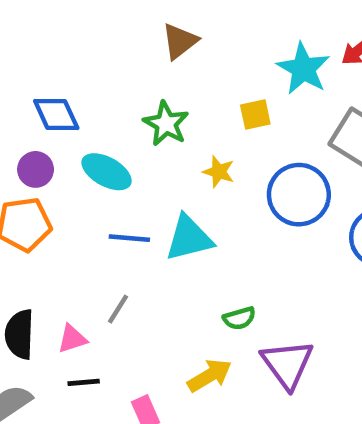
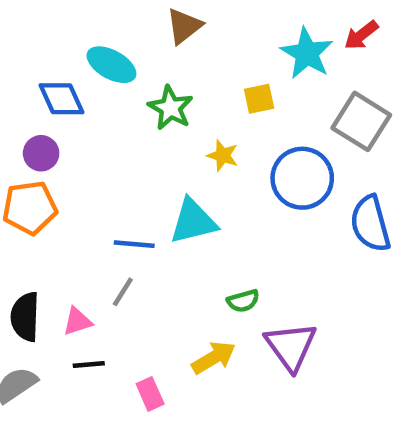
cyan ellipse: (107, 172) -> (111, 65), moved
blue line: (129, 238) -> (134, 244), moved

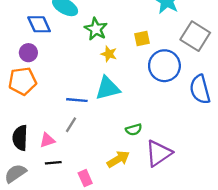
yellow square: (259, 99) -> (142, 38), moved
yellow star: (223, 156) -> (109, 54), moved
purple triangle: (291, 346) -> (159, 153), turned 32

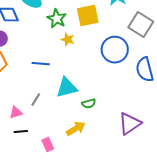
yellow square: (142, 38) -> (88, 16), moved, size x1.6
cyan triangle: (108, 88) -> (67, 88), moved
blue line: (77, 100) -> (41, 64), moved
purple triangle: (159, 153) -> (130, 124), moved

